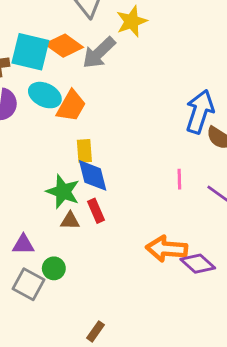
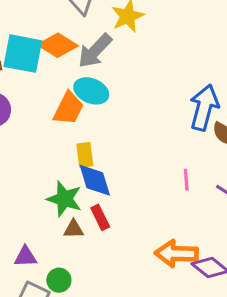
cyan ellipse: (45, 95) -> (91, 91), moved

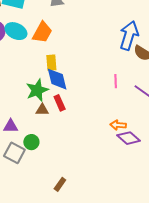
cyan ellipse: (91, 91) -> (16, 31), moved
green star: (64, 199) -> (37, 90), turned 30
orange arrow: (176, 254) -> (118, 125), moved, size x0.6

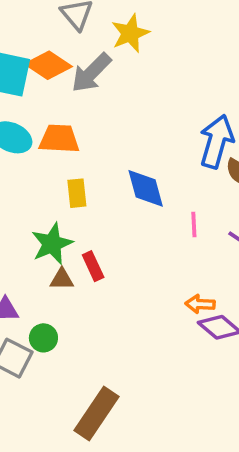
orange trapezoid: (42, 32) -> (59, 139), turned -115
blue diamond: (57, 79) -> (146, 188), moved
brown rectangle: (60, 184) -> (97, 414), size x2.0

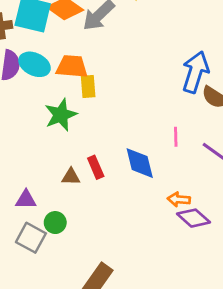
blue diamond: (146, 188) -> (140, 163), moved
yellow rectangle: (77, 193) -> (88, 86), moved
green star: (52, 244) -> (61, 115), moved

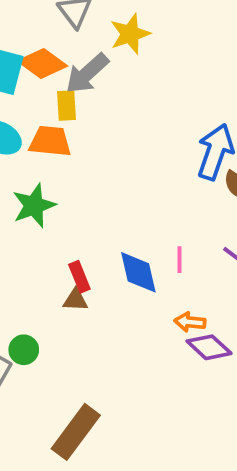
yellow rectangle: (88, 86) -> (67, 106), moved
pink line: (176, 137) -> (179, 260), moved
brown triangle: (71, 177) -> (75, 300), moved

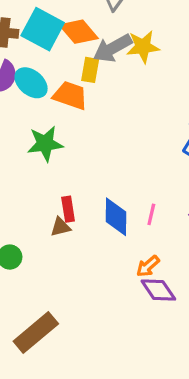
yellow star: (130, 34) -> (143, 47), moved
brown triangle: (75, 300) -> (60, 227), turned -30
orange arrow: (190, 322) -> (148, 266), turned -60

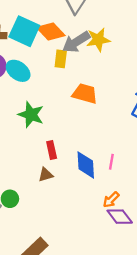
orange trapezoid: (70, 95) -> (85, 94), moved
green star: (45, 144) -> (31, 115), turned 30
red rectangle: (68, 209) -> (52, 150), moved

